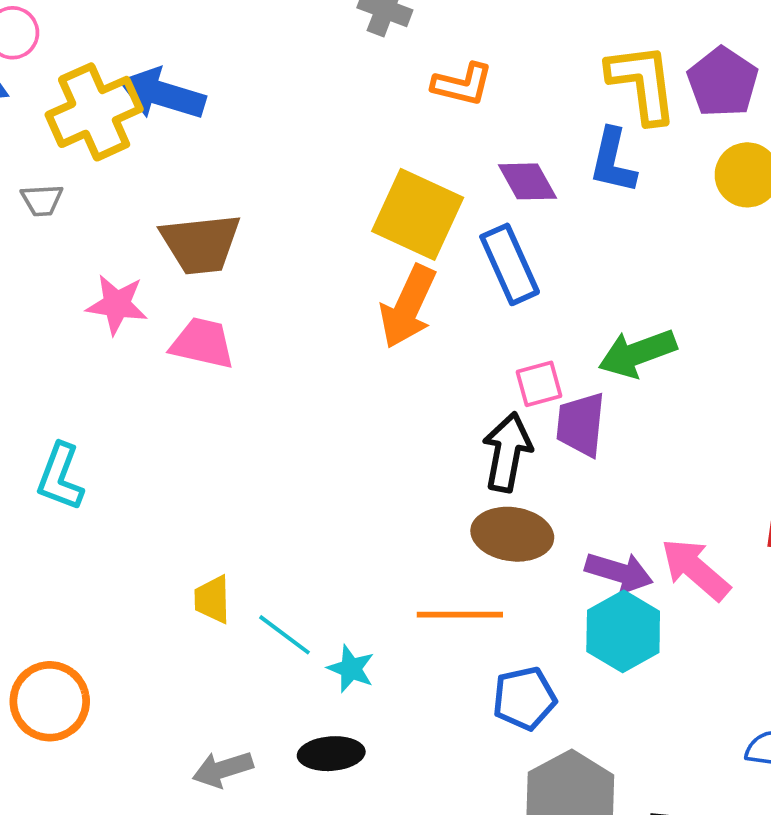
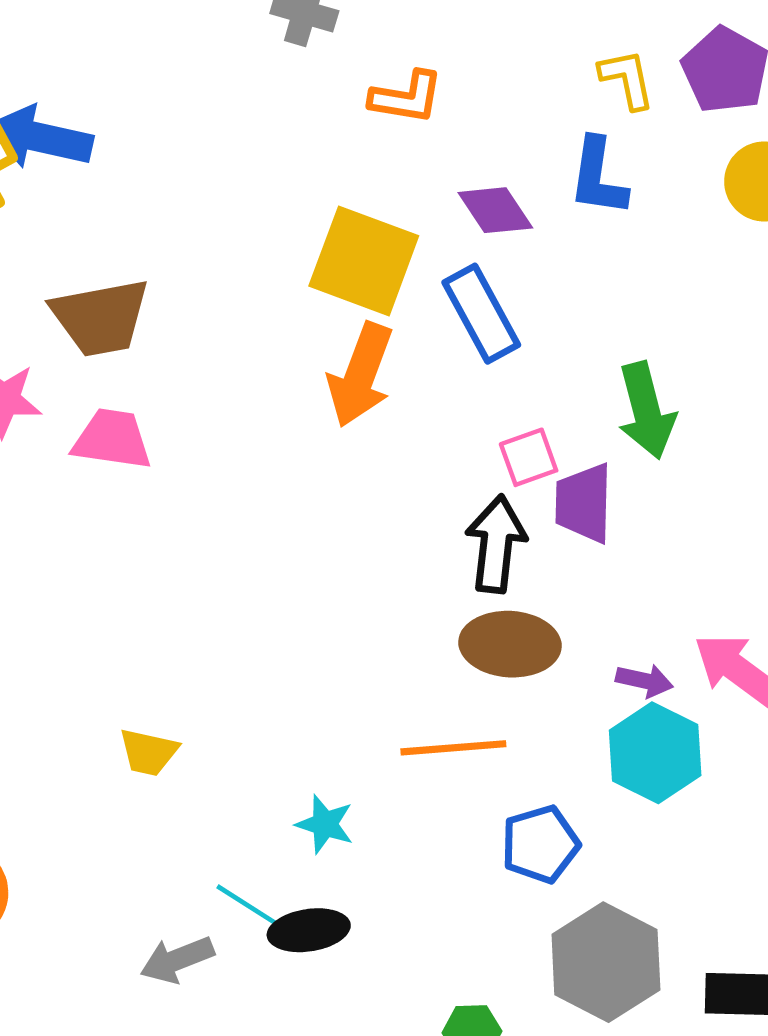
yellow L-shape: (642, 83) -> (627, 79), size x0.6
green arrow: (637, 353) -> (646, 411), turned -80
purple arrow: (619, 572) -> (644, 681), size x0.7
yellow trapezoid: (212, 599) -> (148, 752), turned -72
cyan line: (285, 635) -> (249, 906), moved

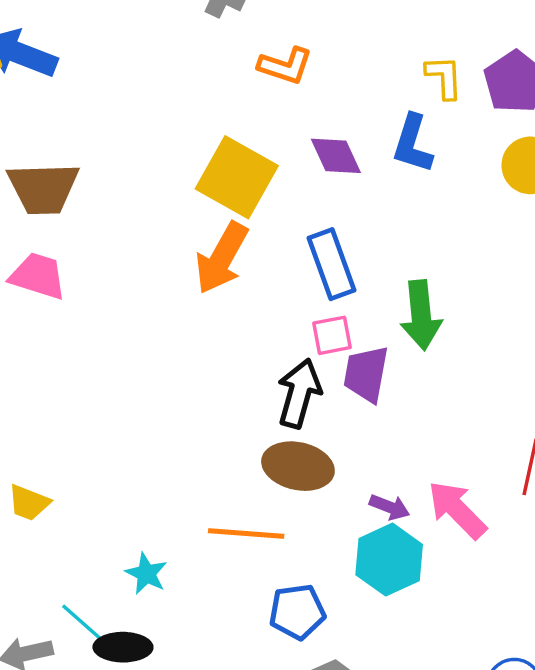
blue rectangle: (481, 314) -> (332, 264), moved

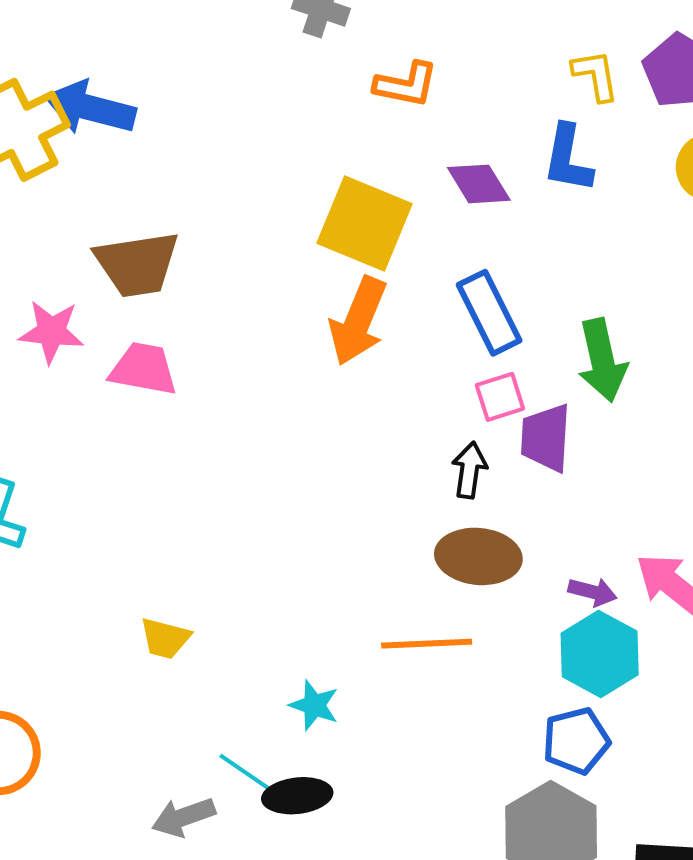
black arrow: (299, 393) -> (469, 470), size x0.7
blue pentagon: (297, 612) -> (576, 741), moved

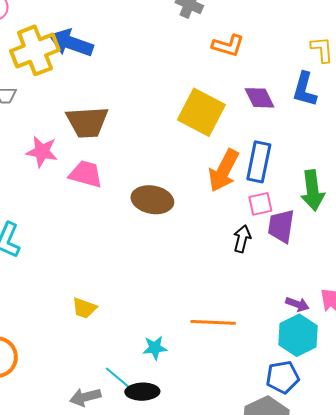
blue rectangle: (489, 313) -> (259, 162), turned 33
orange arrow: (358, 321) -> (224, 170), moved
brown ellipse: (478, 556) -> (152, 200), moved
cyan star: (314, 705) -> (155, 348), turned -30

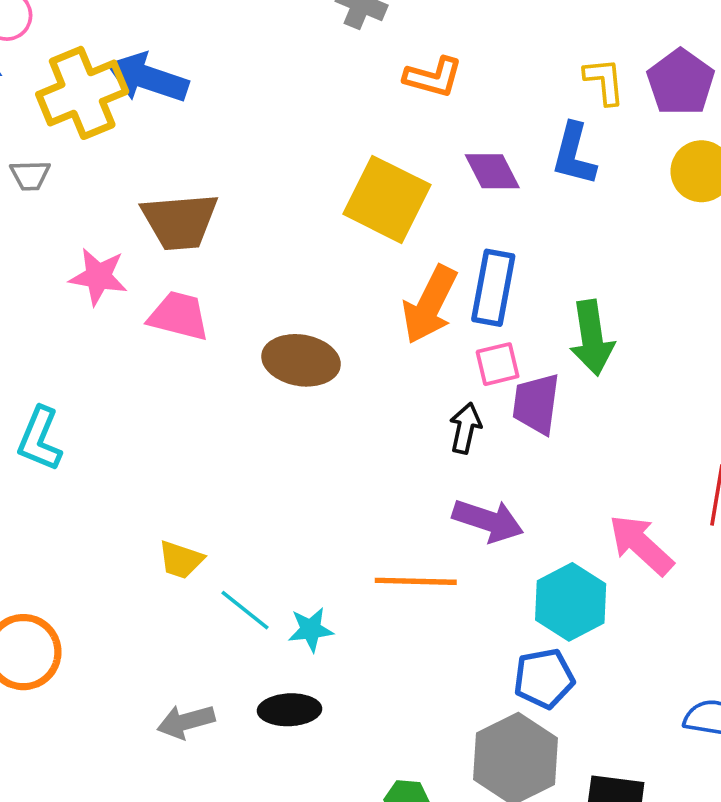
purple arrow: (297, 304) -> (488, 521), moved, size x1.6
cyan line: (119, 378) -> (245, 610), moved

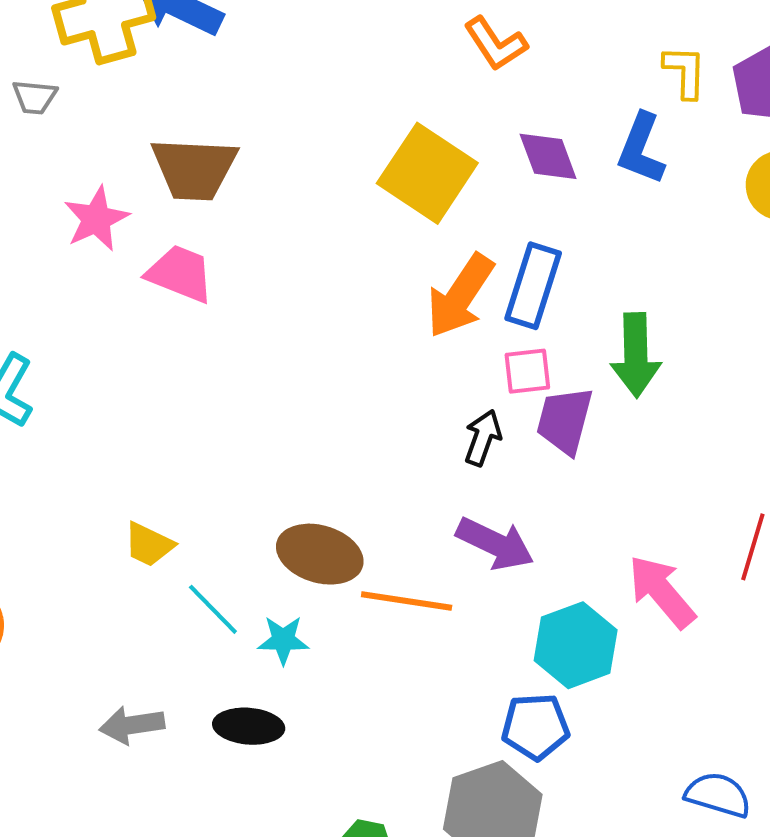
orange L-shape: (433, 77) -> (496, 44), turned 34
pink star: (98, 277) -> (96, 219), turned 30
brown ellipse: (301, 360) -> (320, 554), moved

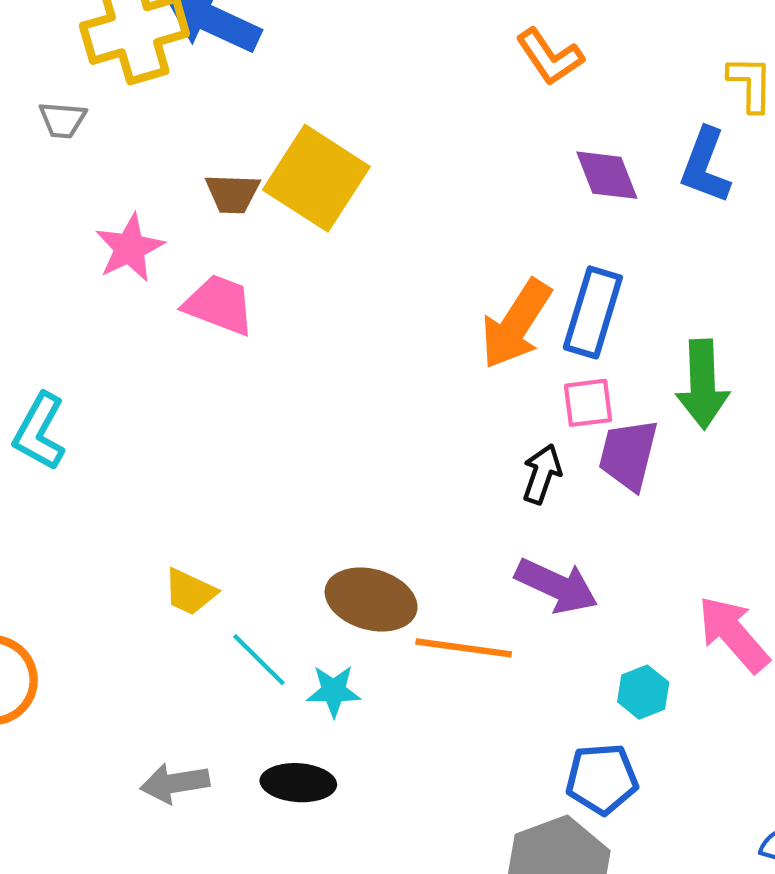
brown trapezoid: (194, 169) -> (233, 194), size x0.6
yellow square: (427, 173) -> (316, 178), moved
cyan hexagon: (576, 645) -> (643, 692), size x0.6

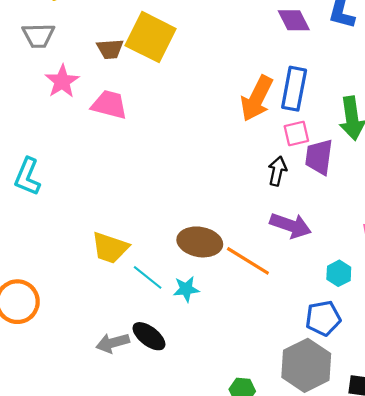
gray trapezoid: (62, 120) -> (38, 36), moved, size x1.4
yellow trapezoid: (190, 592) -> (110, 248), size x1.4
orange line: (464, 648) -> (248, 261), turned 30
black ellipse: (298, 783) -> (149, 336), moved, turned 40

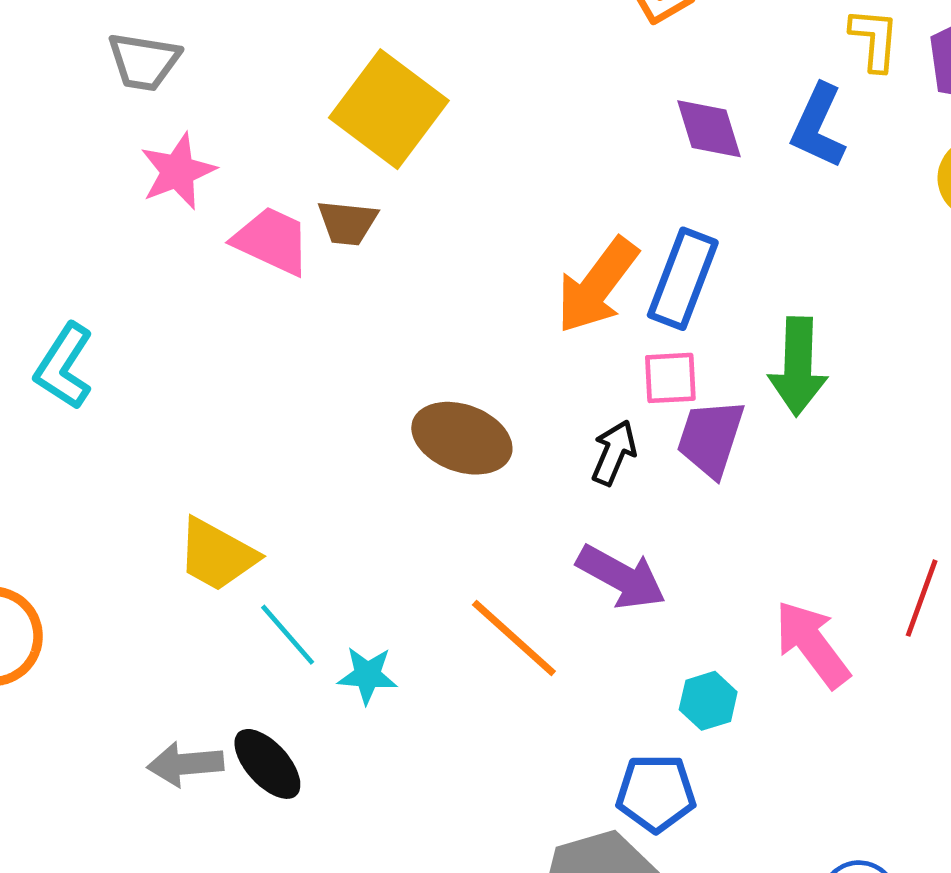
brown trapezoid: (110, 49) -> (347, 223), moved
brown ellipse: (200, 242) -> (462, 438), moved

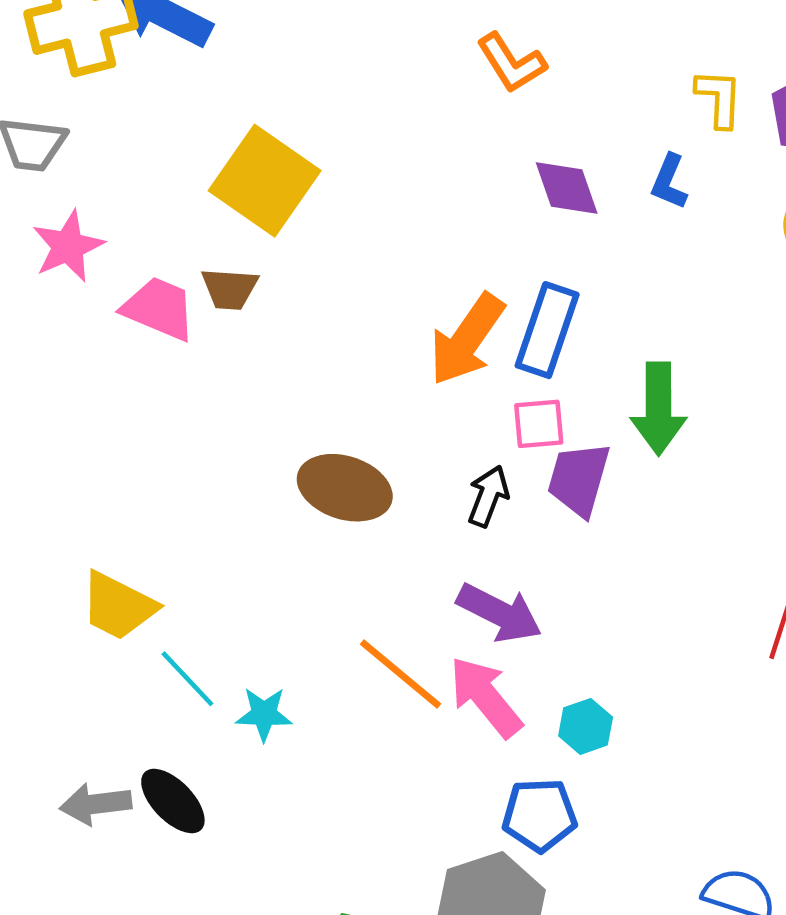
blue L-shape: (818, 126) -> (669, 182), size x0.7
pink arrow: (812, 644) -> (486, 697), moved

